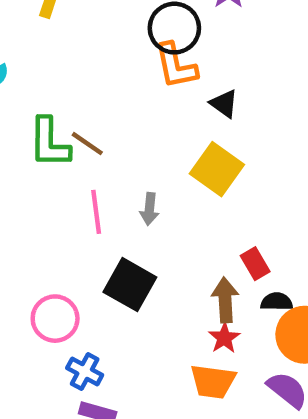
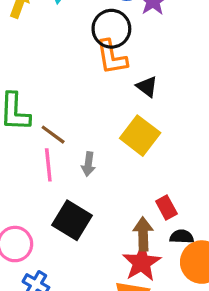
brown line: (87, 144) -> (53, 135), moved
red star: (224, 338) -> (142, 263), size x1.6

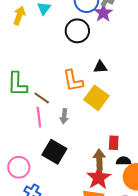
orange L-shape: (112, 57) -> (73, 81), moved
black triangle: (147, 87) -> (100, 67), turned -40
red rectangle: (166, 207) -> (114, 143), turned 32

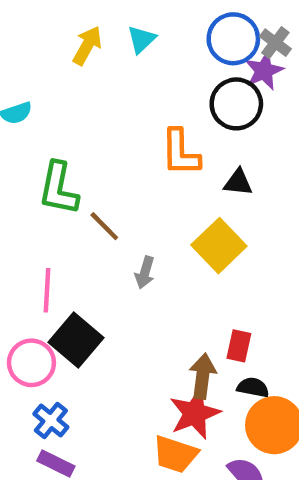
black circle: (77, 31) -> (236, 104), moved
orange L-shape: (73, 81) -> (180, 153), moved
pink line: (39, 117) -> (47, 290), moved
black square: (54, 152) -> (76, 340), moved

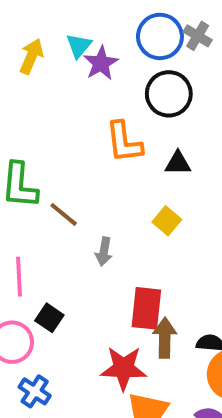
purple star: (264, 71) -> (101, 63), moved
yellow square: (219, 246) -> (167, 221), size x0.6
black square: (76, 340) -> (49, 318), size x0.6
red rectangle: (239, 346) -> (146, 308), moved, size x1.5
red star: (195, 413) -> (124, 368), moved, turned 30

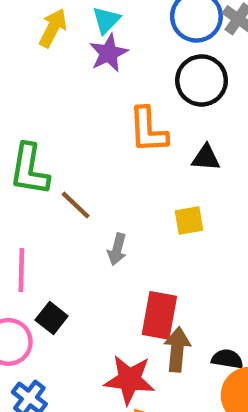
purple star: (101, 63) -> (109, 53), moved
yellow square: (167, 221) -> (189, 220), turned 36

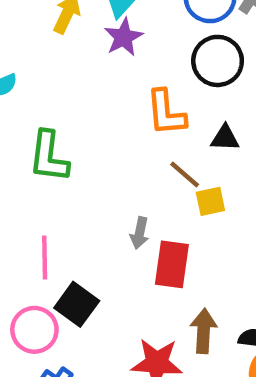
brown line: (76, 205) -> (185, 175), moved
red rectangle: (159, 315) -> (172, 264), moved
black square: (52, 318) -> (77, 304), size x1.4

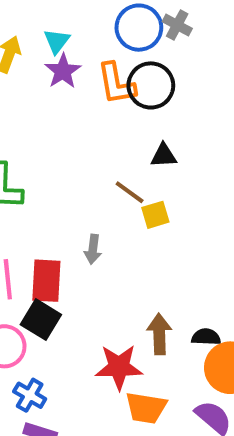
orange L-shape: (166, 113) -> (116, 84), moved
red rectangle: (172, 264) -> (46, 281), moved

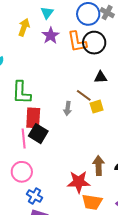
cyan triangle: (57, 41) -> (47, 13), moved
gray arrow: (93, 249) -> (68, 109), moved
red rectangle: (46, 281) -> (33, 118), moved
black square: (41, 320) -> (38, 134), moved

